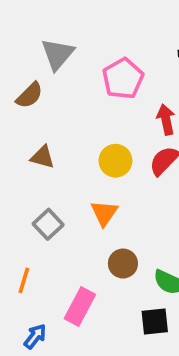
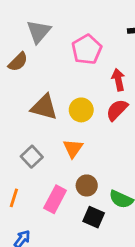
brown triangle: (43, 157) -> (44, 107), moved, size x1.5
pink rectangle: (80, 307) -> (55, 199), moved
black square: (155, 321) -> (94, 217), moved, turned 30

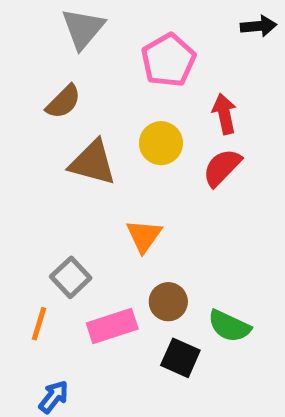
brown semicircle: (18, 62) -> (63, 102), moved
yellow circle: (81, 110) -> (161, 143), moved
gray square: (32, 157) -> (71, 277), moved
pink rectangle: (55, 199) -> (112, 326), turned 44

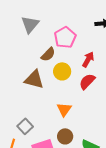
brown semicircle: (63, 102) -> (48, 54), moved
red arrow: (224, 114) -> (88, 59), turned 42
orange triangle: (144, 236) -> (64, 109), moved

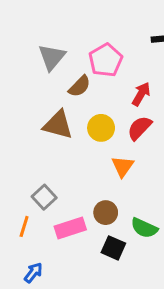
gray triangle: (30, 24) -> (52, 57), moved
yellow circle: (62, 71) -> (101, 128), moved
orange triangle: (64, 109) -> (123, 166), moved

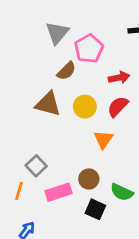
gray triangle: (52, 57) -> (57, 33), moved
red arrow: (141, 94) -> (119, 78), turned 48

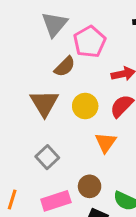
brown triangle: (48, 104) -> (44, 103), turned 44
gray square: (36, 166) -> (47, 157), moved

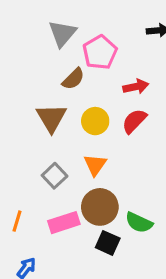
orange triangle: (106, 143) -> (95, 165), moved
brown circle: (90, 186) -> (100, 207), size x1.5

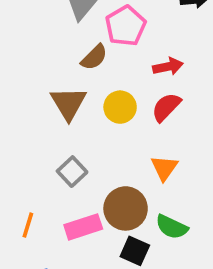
orange triangle: (95, 165) -> (164, 168), moved

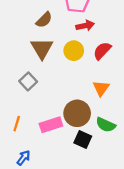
brown semicircle: (94, 57) -> (44, 20), moved
red arrow: (168, 66) -> (85, 26), moved
gray square: (72, 172) -> (28, 81), moved

